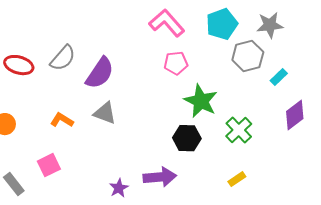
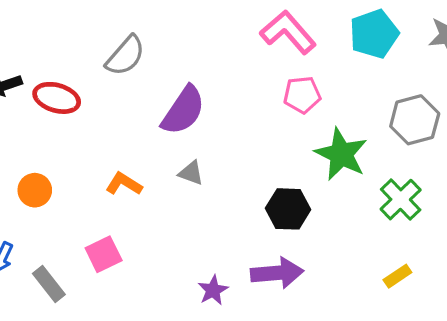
gray hexagon: (248, 56) -> (415, 120), moved
gray semicircle: (63, 58) -> (125, 56), moved
gray triangle: (105, 113) -> (191, 173), size x0.7
black hexagon: (187, 138) -> (288, 209), moved

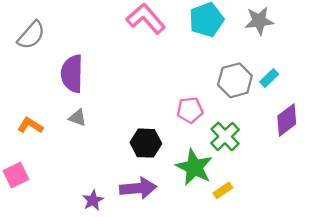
pink pentagon: (302, 95) -> (190, 110), moved
purple semicircle: (183, 110) -> (72, 74), turned 147
green star: (341, 154) -> (194, 167), moved

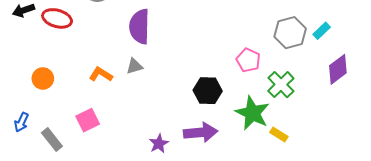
pink pentagon: (190, 110) -> (248, 60), turned 30
gray triangle: (78, 118) -> (134, 66), moved, turned -36
yellow rectangle: (223, 190) -> (279, 134), turned 66

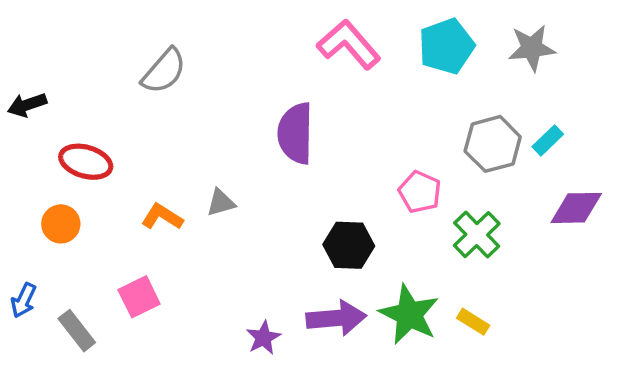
red ellipse: (57, 18) -> (86, 162), moved
purple semicircle: (139, 27) -> (295, 133), moved
purple diamond: (338, 69) -> (576, 208), turned 36
green star: (252, 113) -> (409, 315), moved

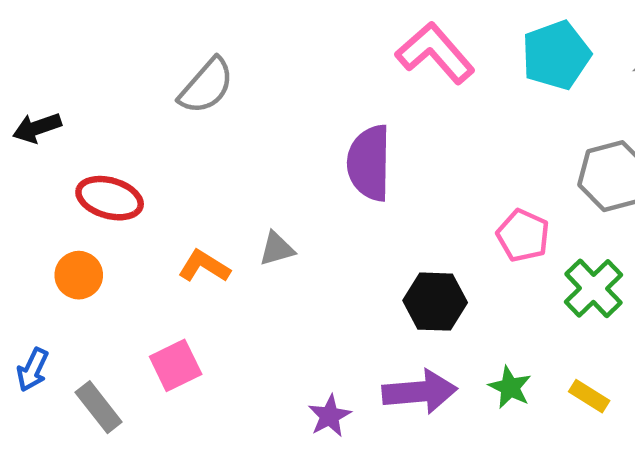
green star: (409, 315) -> (510, 387), size x0.6

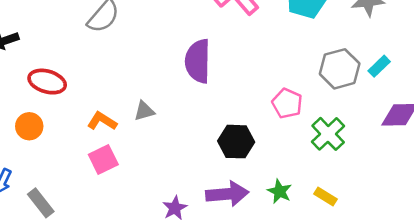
pink square: (176, 365) -> (103, 159), moved

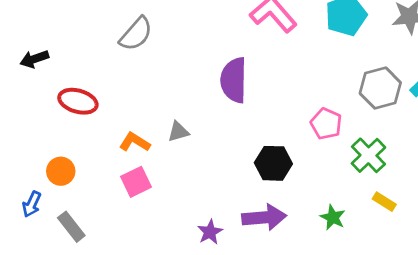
orange circle: (29, 126) -> (61, 171), moved
green star: (280, 191) -> (333, 217), moved
yellow rectangle: (326, 196) -> (384, 202), moved

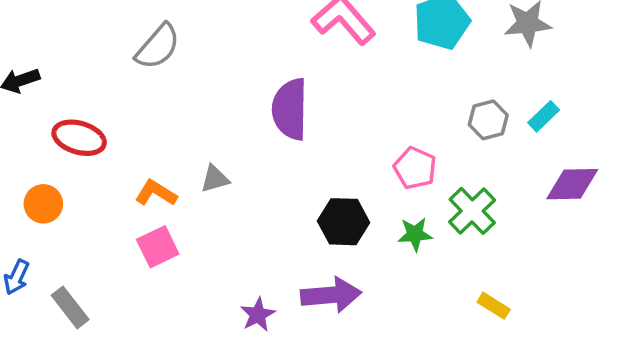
gray hexagon: (380, 88) -> (488, 120), size x0.7
orange circle: (61, 171) -> (43, 204), moved
yellow rectangle: (384, 202) -> (494, 306), moved
green star: (333, 217) -> (415, 234), moved, turned -30

